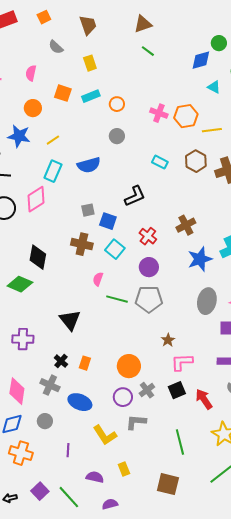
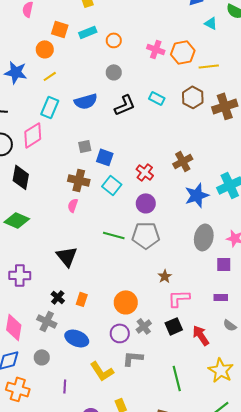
orange circle: (33, 108) -> (45, 49), moved
black L-shape: (135, 196) -> (125, 105), moved
black diamond: (38, 257) -> (21, 177), moved
pink semicircle: (98, 279) -> (73, 205), moved

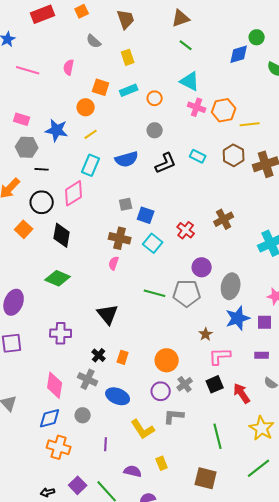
cyan triangle: (211, 23) -> (190, 81), moved, size x1.5
blue star: (197, 195) -> (238, 318), moved
purple circle: (146, 203) -> (202, 267), moved
gray ellipse: (204, 237) -> (231, 286), moved

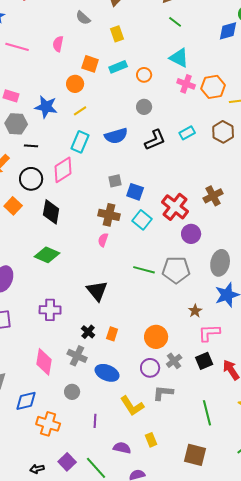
cyan rectangle: (198, 156) -> (187, 133), turned -56
red cross: (186, 230) -> (175, 207), size x1.5
purple circle: (202, 267) -> (191, 234), moved
blue diamond: (50, 418) -> (26, 401), moved

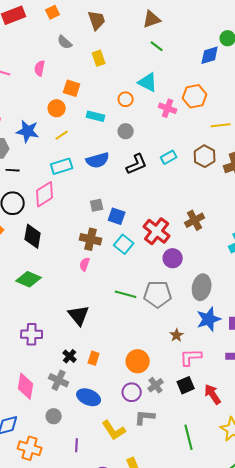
cyan triangle: (179, 58) -> (148, 82), moved
cyan rectangle: (118, 67) -> (96, 116), moved, turned 36
orange hexagon: (213, 87) -> (195, 96), moved
cyan rectangle: (80, 142) -> (62, 166), turned 50

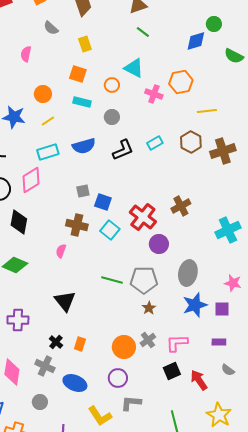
orange square: (72, 88) -> (78, 74), moved
pink semicircle: (85, 264) -> (61, 251), moved
brown star: (177, 335) -> (149, 308), moved
gray cross: (156, 385) -> (148, 340), moved

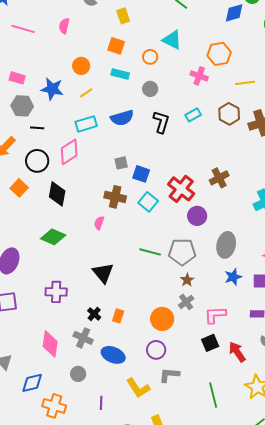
pink cross: (154, 94) -> (199, 76), moved
black L-shape: (123, 150) -> (161, 122), turned -50
blue star: (195, 305) -> (233, 277), size x0.7
gray cross: (148, 340) -> (186, 302), moved

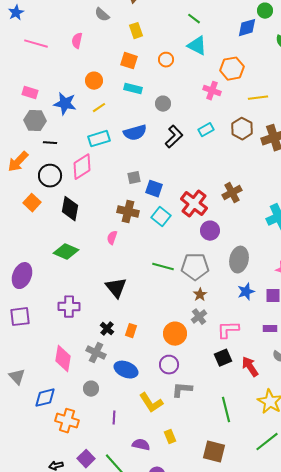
cyan triangle: (172, 40) -> (197, 46), moved
orange circle: (150, 57) -> (166, 60), moved
black L-shape: (161, 122) -> (174, 137), turned 30

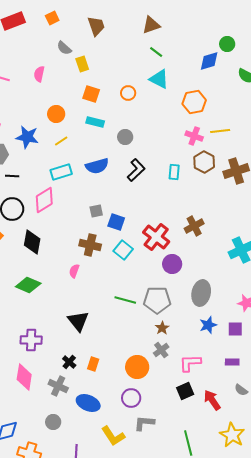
yellow rectangle: (136, 31) -> (82, 64), moved
pink cross: (212, 91) -> (194, 136), moved
cyan rectangle: (206, 130) -> (174, 172), moved, turned -56
pink diamond: (63, 359) -> (24, 377), moved

